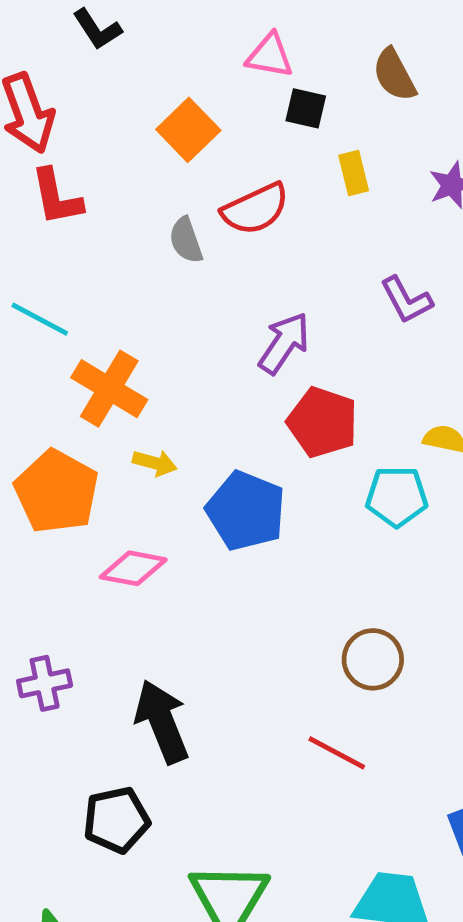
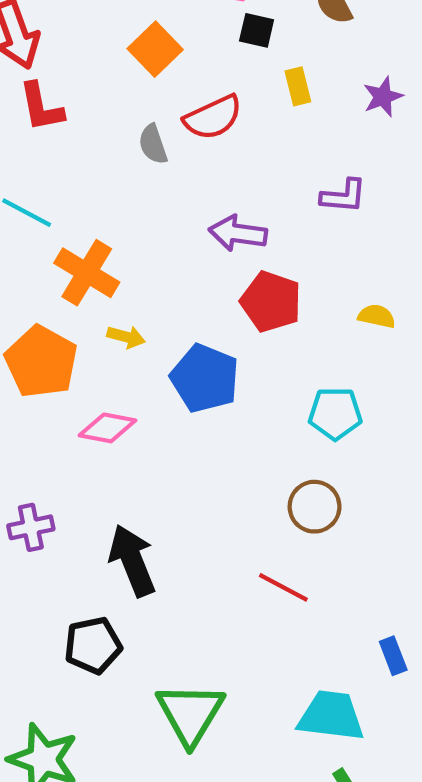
purple L-shape: (406, 300) -> (344, 196), turned -57
purple arrow: (284, 343) -> (238, 233), turned -116
cyan pentagon: (397, 496) -> (335, 413), moved

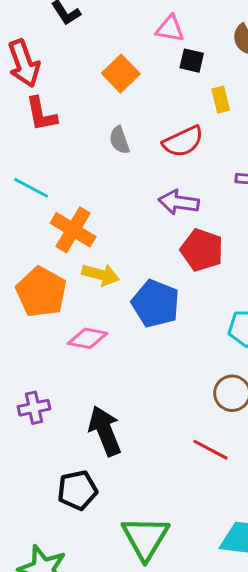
red semicircle: (213, 117) -> (183, 142), moved
yellow arrow: (126, 337) -> (101, 275), size x1.4

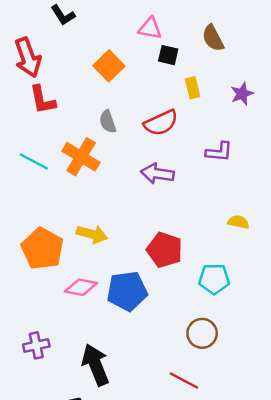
orange cross: (73, 230) -> (81, 157), moved
red pentagon: (202, 250) -> (165, 250), moved
blue pentagon: (156, 304) -> (127, 291), moved, turned -30

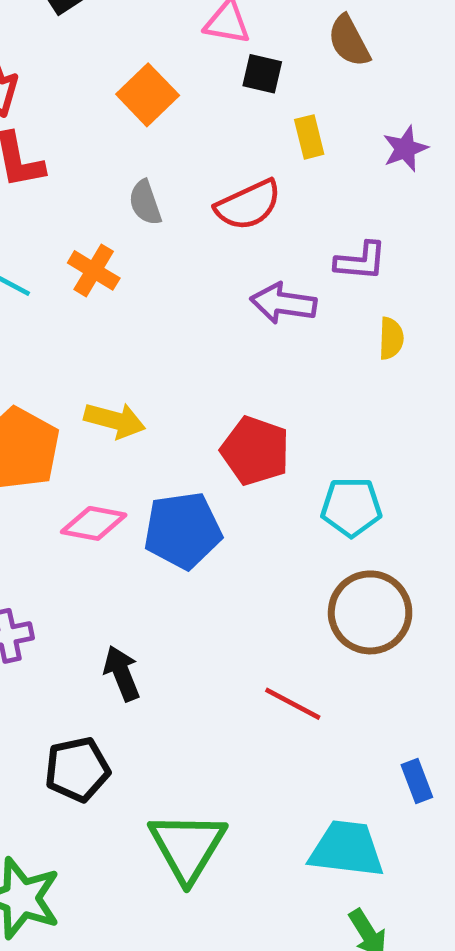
orange cross: (81, 157) -> (94, 270), size x0.7
purple arrow: (157, 174) -> (283, 303), moved
yellow semicircle: (238, 222) -> (391, 338), moved, turned 80
brown circle: (202, 333) -> (370, 612), moved, size x1.4
black arrow: (96, 365) -> (122, 673), size x0.7

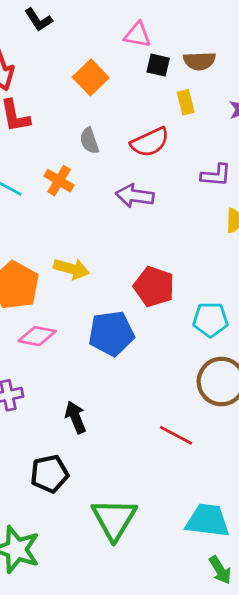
brown semicircle: (349, 41) -> (199, 61), moved, turned -64
purple arrow: (283, 303) -> (135, 196), moved
pink diamond: (94, 523) -> (37, 336), moved

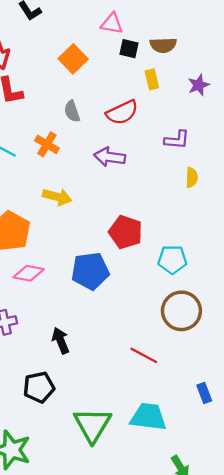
yellow arrow: (71, 269) -> (57, 197), moved
cyan trapezoid: (208, 521) -> (148, 417), moved

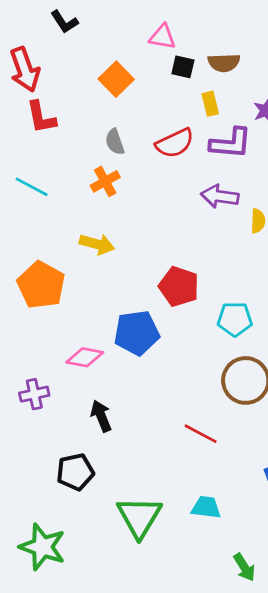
purple L-shape: (177, 140) -> (231, 143), moved, size x1.4
orange cross: (47, 144) -> (105, 181), moved, turned 30
purple arrow: (110, 157) -> (220, 196), moved
pink diamond: (29, 273) -> (85, 357), moved
cyan trapezoid: (148, 417) -> (206, 507), size x0.7

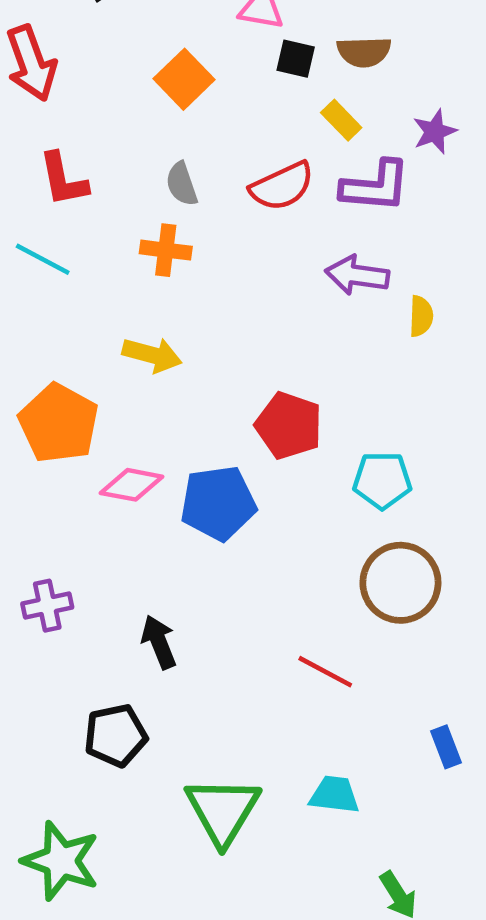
yellow rectangle: (210, 104) -> (341, 120), turned -30
red L-shape: (41, 117) -> (63, 179), moved
orange cross: (105, 181) -> (166, 250), turned 36
pink diamond: (85, 357) -> (132, 485), moved

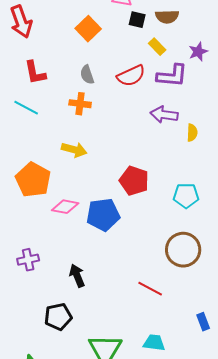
cyan pentagon: (382, 480) -> (186, 196), moved

